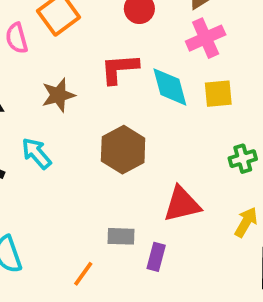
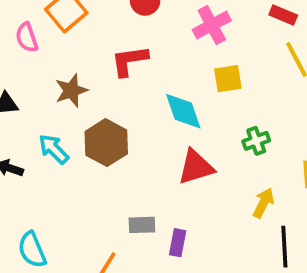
cyan diamond: (170, 87) -> (183, 111), moved
brown hexagon: (123, 150) -> (106, 143), moved
red triangle: (182, 204) -> (196, 167), moved

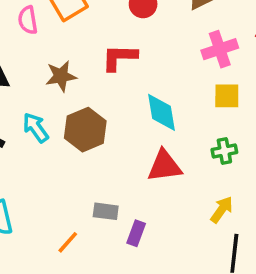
pink cross: (212, 25) -> (220, 49), moved
yellow square: (228, 79) -> (227, 96), moved

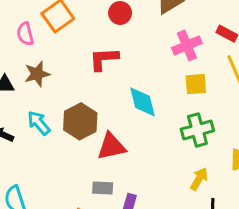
brown star: (61, 76) -> (37, 74), moved
green cross: (224, 151) -> (197, 130), size x1.5
red triangle: (164, 166) -> (111, 146), moved

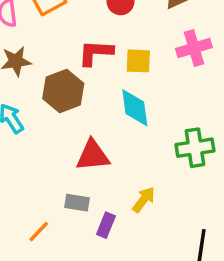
yellow square: (196, 84) -> (138, 61), moved
brown hexagon: (80, 121) -> (63, 91), moved
yellow arrow: (199, 179) -> (144, 200), moved

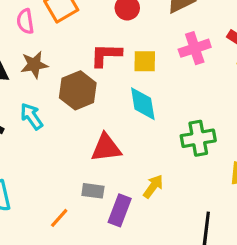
purple rectangle: (106, 225) -> (120, 210), size x1.4

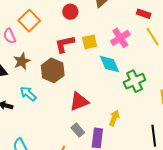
pink cross: (195, 48) -> (120, 38), moved
cyan diamond: (143, 104) -> (109, 64), moved
gray rectangle: (93, 191) -> (78, 130), turned 56

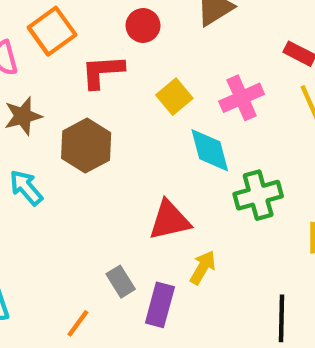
yellow square: (90, 42) -> (174, 97), turned -35
red L-shape: (65, 44) -> (102, 72), moved
red triangle: (79, 101) -> (170, 220), moved

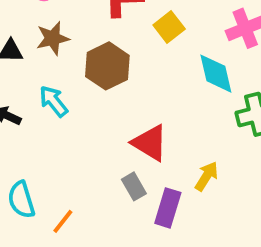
yellow square: (174, 97) -> (169, 27), moved
red triangle: (170, 220) -> (150, 143), moved, turned 42
orange line: (78, 323) -> (63, 221), moved

